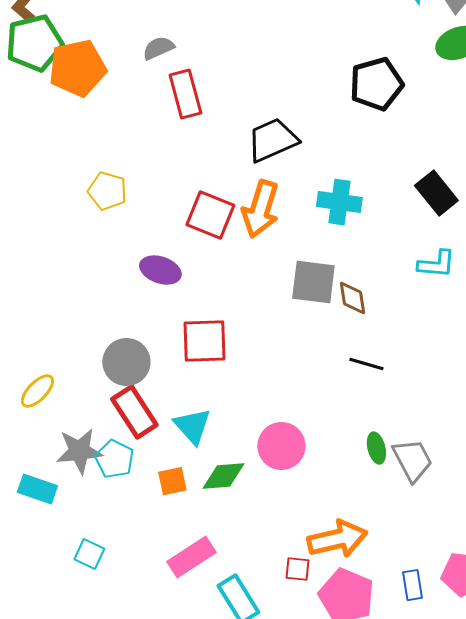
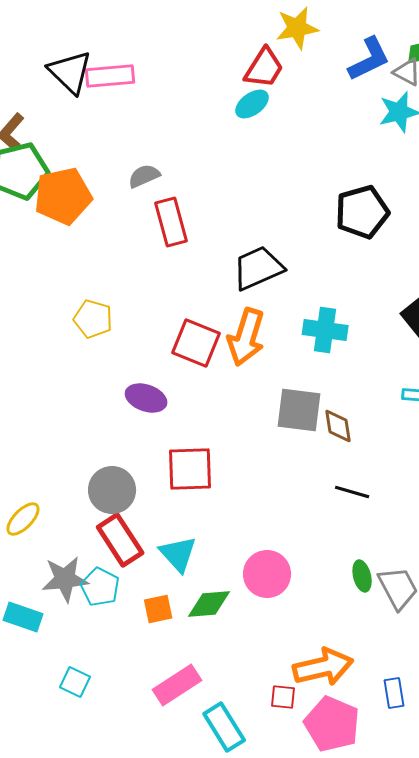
blue rectangle: (412, 585) -> (394, 693), moved

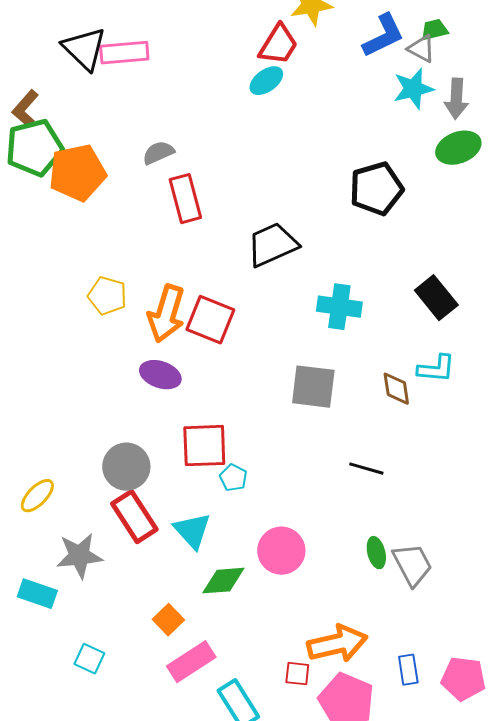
orange arrow: (246, 337) -> (166, 314), moved
brown diamond: (338, 426) -> (396, 389), moved
cyan pentagon: (100, 587) -> (233, 478), moved, size x0.7
orange square: (158, 609) -> (168, 620), moved, turned -32

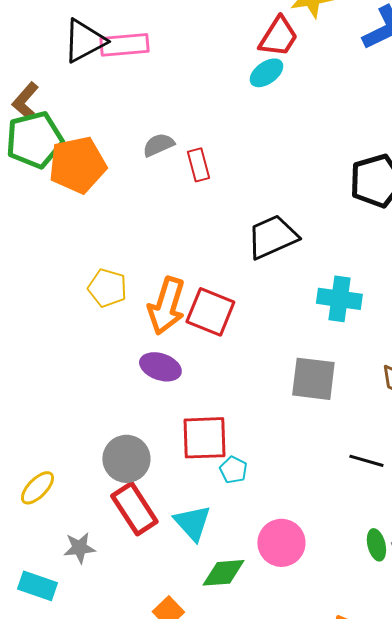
black triangle: (84, 49) -> (84, 41), turned 48
red rectangle: (185, 199) -> (198, 165), moved, size x0.7
gray star: (79, 556) -> (79, 548), size x0.7

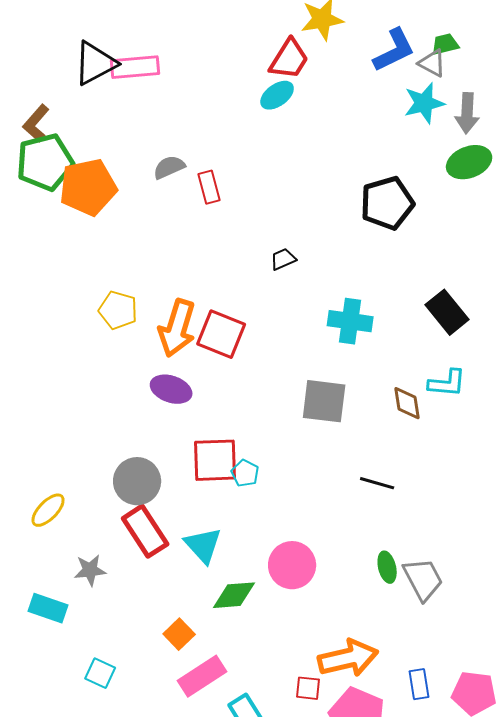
black trapezoid: (272, 237) -> (283, 259), size x0.5
cyan pentagon: (233, 470) -> (245, 473), moved

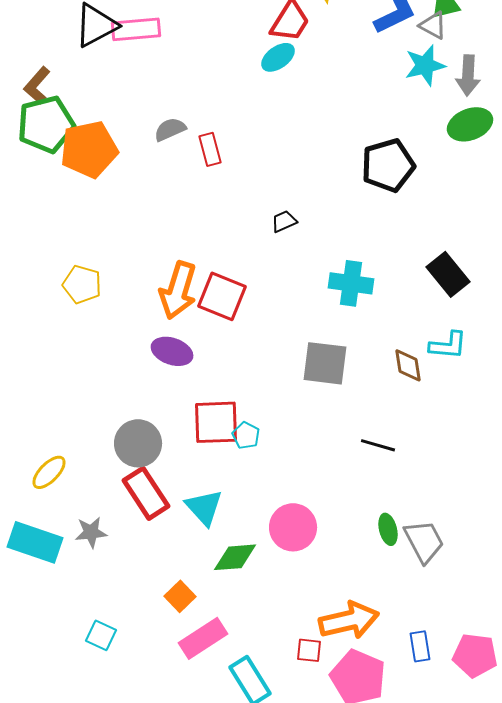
yellow pentagon: (118, 310) -> (82, 284), moved
cyan rectangle: (48, 608) -> (35, 542), moved, size x1.4

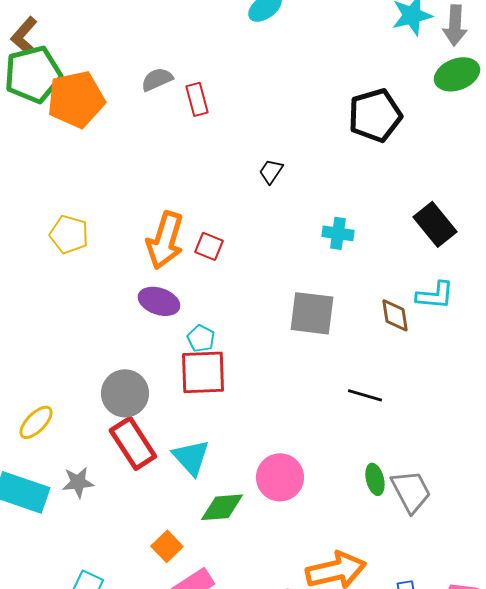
black trapezoid: (284, 221) -> (271, 171), turned -32
cyan cross: (351, 283) -> (338, 233), size x0.7
red square: (222, 296) -> (209, 246), size x0.6
cyan pentagon: (246, 435) -> (201, 338), moved

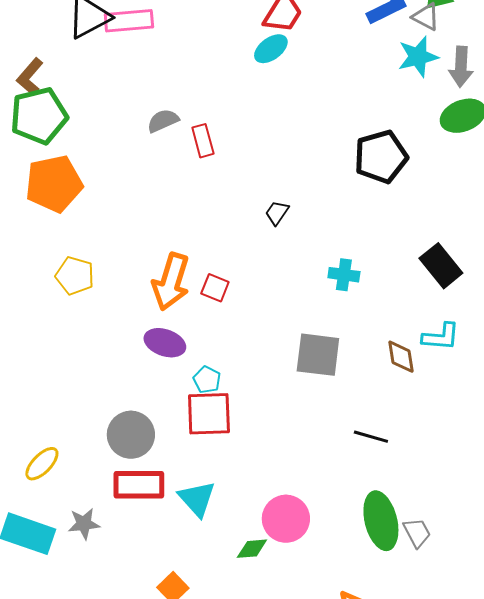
orange pentagon: (76, 99) -> (54, 184), moved
red rectangle: (133, 443) -> (139, 485), turned -57
green ellipse: (375, 479) -> (381, 521), size x1.8
gray trapezoid: (411, 491) -> (417, 533), size x0.7
green diamond: (222, 507) -> (252, 549), moved, size x0.7

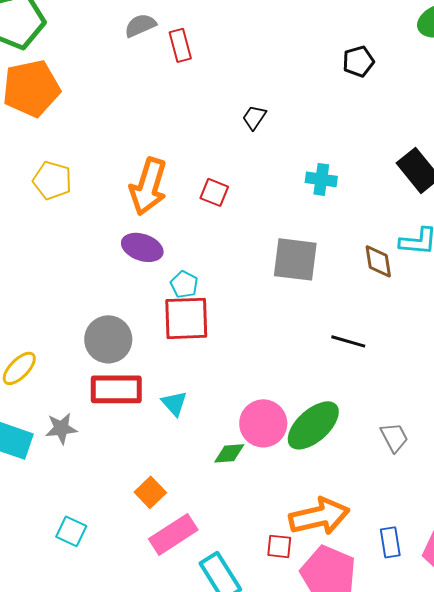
black pentagon: (381, 157) -> (358, 61), size x0.6
red square: (215, 288) -> (214, 192), moved
cyan triangle: (197, 499) -> (174, 403), size x0.7
green ellipse: (381, 521) -> (313, 425), moved, turned 62

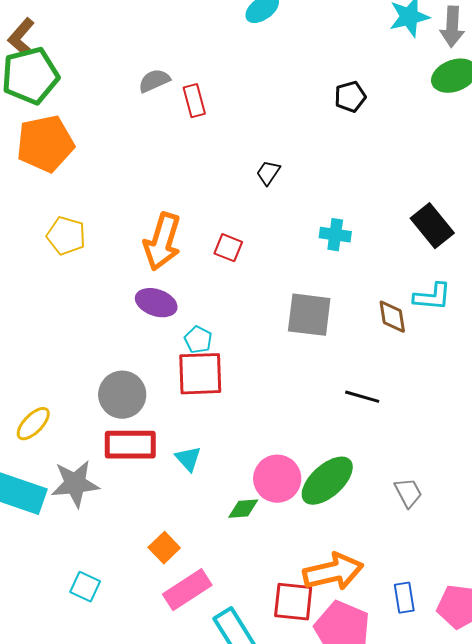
black pentagon: (358, 61) -> (350, 97), moved
gray star: (61, 428) -> (75, 484), size x1.5
red square: (279, 546) -> (293, 602), size x1.6

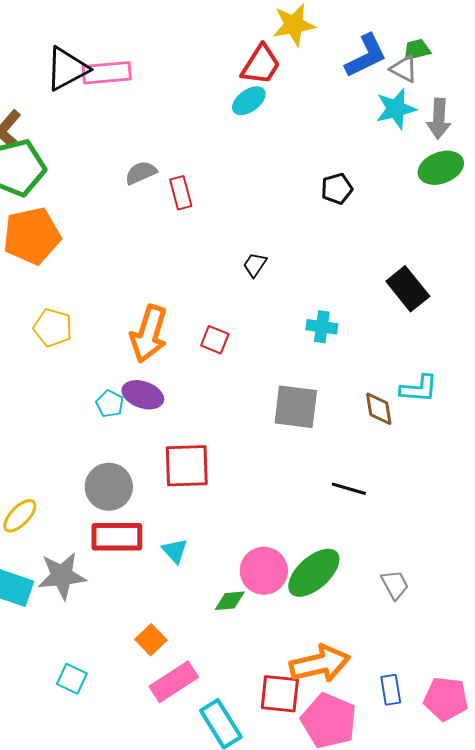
black rectangle: (432, 226) -> (408, 289), moved
cyan pentagon: (198, 340) -> (110, 404), moved

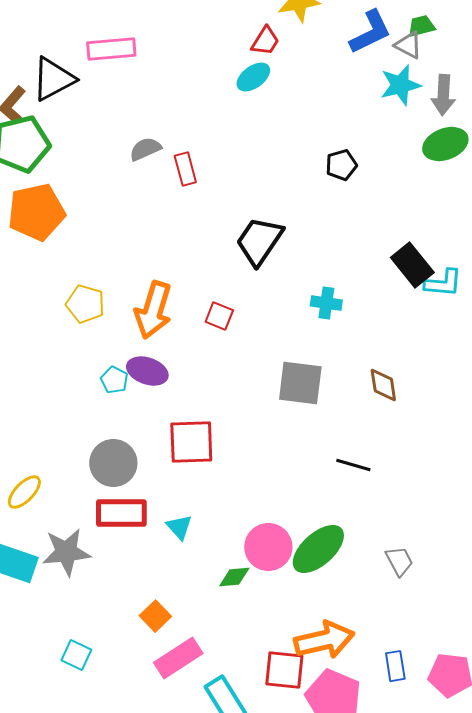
red trapezoid: (261, 65) -> (265, 41), size x0.7
black triangle: (67, 69) -> (53, 79), moved
black trapezoid: (255, 265) -> (259, 241), size x2.0
yellow pentagon: (53, 328) -> (85, 304), moved
cyan L-shape: (419, 389) -> (443, 283), moved

